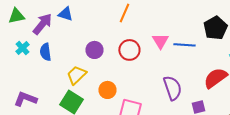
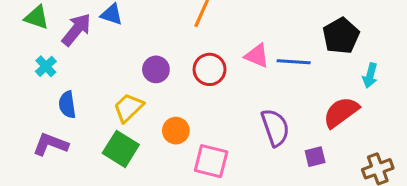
green triangle: (16, 16) -> (37, 17), turned 30
pink triangle: (160, 41) -> (257, 56), turned -36
blue semicircle: (45, 52) -> (67, 105), moved

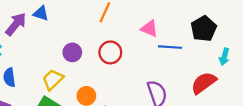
pink triangle: (257, 56) -> (149, 29), moved

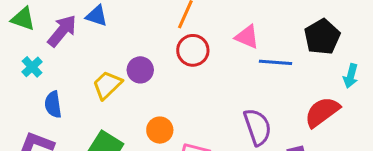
red circle: (110, 52) -> (193, 50), moved
yellow trapezoid: (53, 80) -> (107, 85), moved

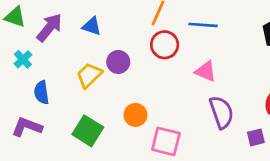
blue triangle: (97, 16) -> (92, 26), moved
pink triangle: (247, 37) -> (206, 71), moved
blue line: (276, 62) -> (203, 25), moved

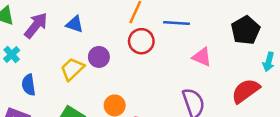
pink triangle: (206, 71) -> (202, 57), moved

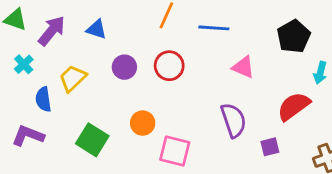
red circle: (141, 41) -> (169, 66), moved
yellow trapezoid: (72, 69) -> (73, 78), moved

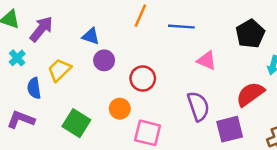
blue triangle: (96, 29) -> (91, 36), moved
red circle: (169, 66) -> (143, 78), moved
purple square: (270, 147) -> (230, 129), size x1.6

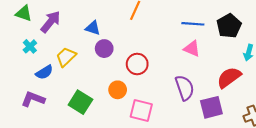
blue line: (181, 27) -> (193, 24), moved
blue semicircle: (34, 88) -> (44, 72), turned -114

